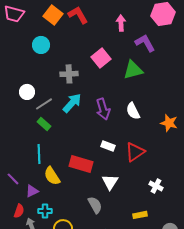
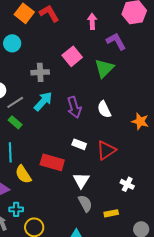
green triangle: (133, 70) -> (104, 68), turned -30
gray semicircle: (95, 205) -> (85, 203), moved

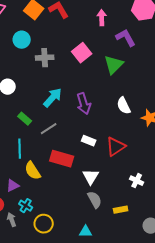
gray cross: (40, 72) -> (45, 58), moved
gray line: (15, 102) -> (49, 129), moved
white semicircle: (104, 109) -> (124, 106), moved
cyan cross: (16, 209) -> (26, 206), turned 32

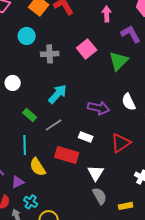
purple arrow: (84, 104) -> (99, 108), moved, turned -60
white rectangle: (89, 141) -> (86, 137), moved

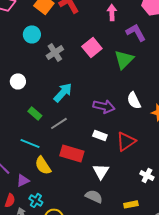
gray cross: (50, 54) -> (55, 52), turned -30
white rectangle: (86, 137) -> (100, 135), moved
cyan line: (25, 145) -> (30, 143), turned -66
gray semicircle: (100, 196) -> (94, 196), moved, turned -36

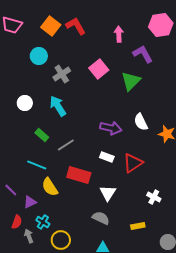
cyan arrow: (63, 92) -> (58, 106), moved, turned -75

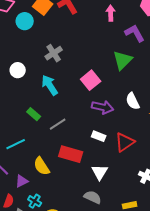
cyan circle: (39, 56) -> (25, 21), moved
pink square: (99, 69) -> (91, 80), moved
white circle: (25, 103) -> (18, 70), moved
cyan line: (37, 165) -> (16, 144), moved, turned -48

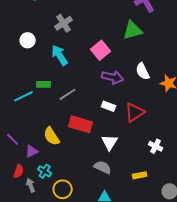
green triangle: (123, 60) -> (133, 30), turned 30
green rectangle: (34, 114) -> (44, 84), turned -40
cyan line: (16, 144) -> (24, 96), moved

